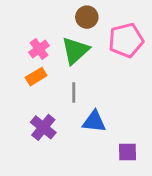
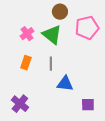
green triangle: (75, 50) -> (52, 35), turned -40
orange rectangle: (36, 77) -> (26, 63), moved, turned -40
purple cross: (43, 127) -> (20, 104), moved

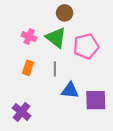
pink pentagon: (87, 28) -> (86, 46), moved
pink cross: (27, 34) -> (29, 37), turned -32
purple square: (88, 105) -> (96, 100), moved, size x1.5

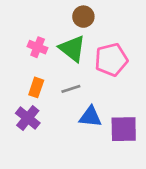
gray line: (55, 69) -> (71, 89), turned 72
purple cross: (21, 112) -> (28, 118), moved

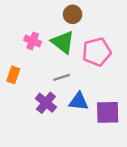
orange rectangle: (36, 87) -> (13, 75), moved
purple cross: (28, 118) -> (46, 103), moved

